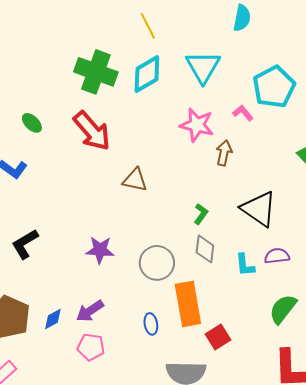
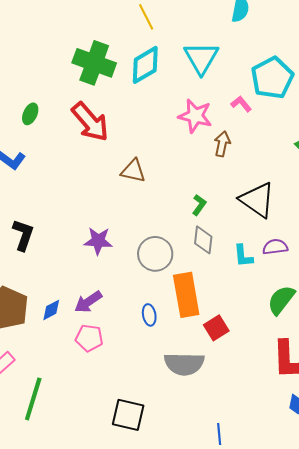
green ellipse: (32, 123) -> (30, 114), turned 70
black L-shape: (25, 244) -> (23, 235), turned 140

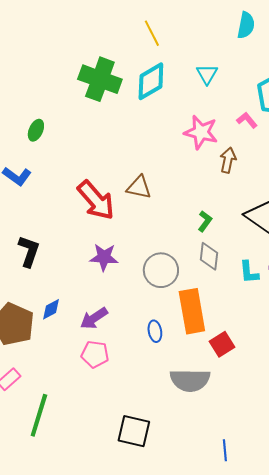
cyan triangle: (201, 58) -> (207, 74), size x0.6
red arrow: (90, 122) -> (96, 200), moved
blue diamond: (51, 310) -> (51, 309), moved

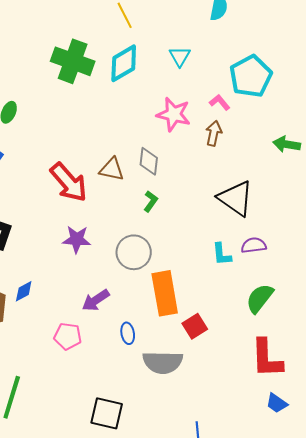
brown arrow: (228, 160) -> (214, 133), moved
green L-shape: (205, 221) -> (151, 201), moved
gray diamond: (209, 256) -> (149, 161), moved
purple arrow: (94, 318) -> (96, 300), moved
blue ellipse: (155, 331) -> (128, 333), moved

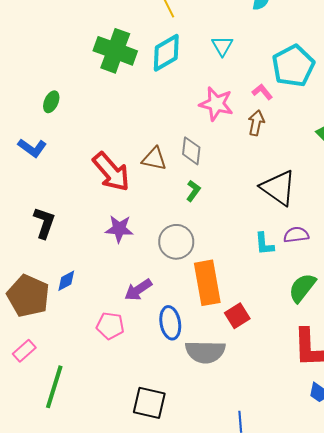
blue ellipse: (128, 333) -> (170, 323), size x1.5

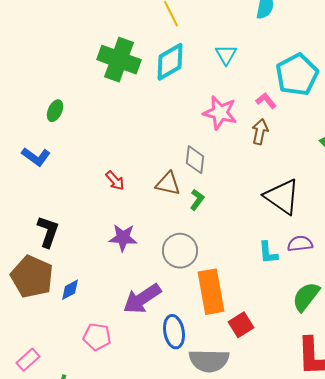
brown triangle: (154, 159) -> (168, 184), moved
red arrow: (111, 172) -> (115, 181), size x0.5
purple arrow: (138, 290) -> (142, 299), size x1.4
brown pentagon: (28, 296) -> (32, 277), moved
pink pentagon: (110, 326) -> (97, 337), moved

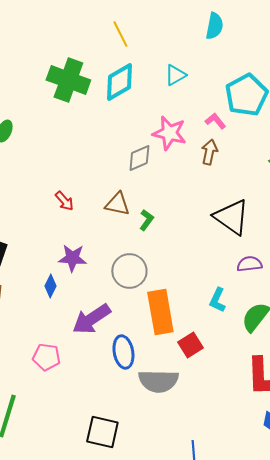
cyan triangle: (226, 55) -> (175, 75), turned 30
gray diamond: (195, 160) -> (139, 158), moved, turned 60
cyan L-shape: (268, 253) -> (217, 300), moved, turned 30
blue diamond: (70, 290) -> (50, 286), moved, turned -35

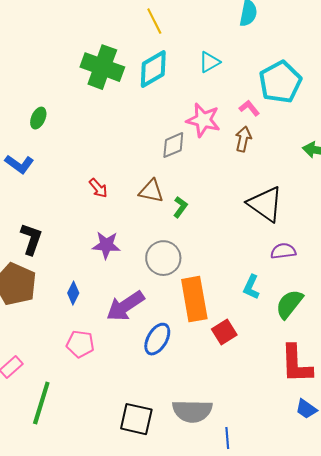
blue diamond: (50, 286) -> (73, 293), moved
blue ellipse: (123, 352) -> (157, 339), turned 40
gray semicircle: (158, 381) -> (192, 411), moved

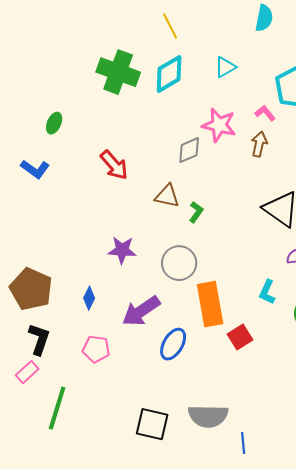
red arrow: (98, 188) -> (114, 165), moved, size x1.5
black L-shape: (31, 239) -> (39, 339), moved

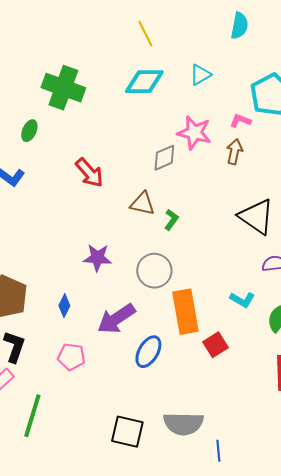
green cross: (118, 72) -> (63, 88), moved
cyan diamond: (169, 74) -> (144, 82), turned 30
pink L-shape: (265, 113) -> (240, 121), turned -30
cyan L-shape: (267, 292) -> (242, 300), turned -85

